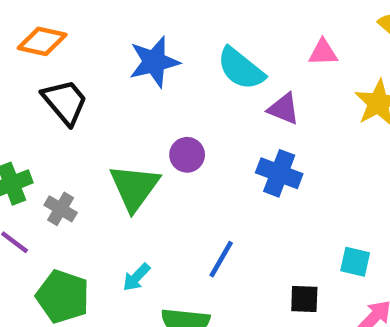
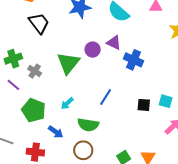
purple triangle: (284, 109) -> (114, 43), moved
black square: (304, 299) -> (144, 105), moved

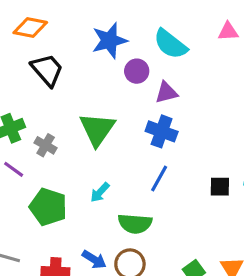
purple triangle: (114, 43) -> (166, 92), turned -35
purple circle: (93, 50) -> (137, 71), moved
blue cross: (133, 60) -> (162, 131), moved
blue arrow: (56, 132) -> (94, 259), moved

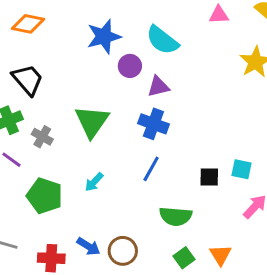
pink triangle: (228, 32) -> (219, 15), moved
black trapezoid: (47, 70) -> (28, 80), moved
green semicircle: (135, 224) -> (176, 216), moved

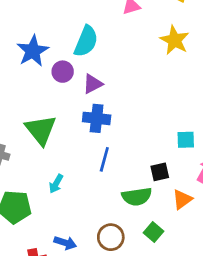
cyan semicircle: (162, 40) -> (86, 41), turned -92
black square: (209, 177) -> (160, 172), moved
brown circle: (123, 251) -> (111, 237), moved
orange triangle: (220, 255) -> (182, 199), moved, turned 40

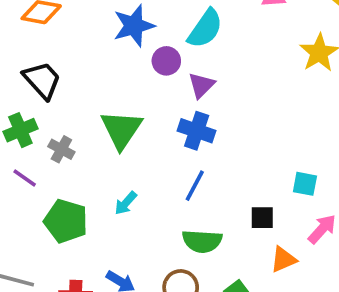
purple triangle: (93, 84) -> (201, 85), turned -30
green semicircle: (137, 197) -> (202, 241), moved

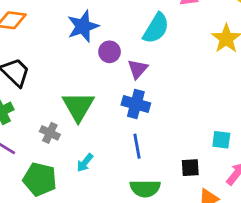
cyan semicircle: (205, 29) -> (156, 28), moved
gray cross: (61, 149) -> (50, 133), moved
blue line: (195, 186) -> (137, 146), turned -35

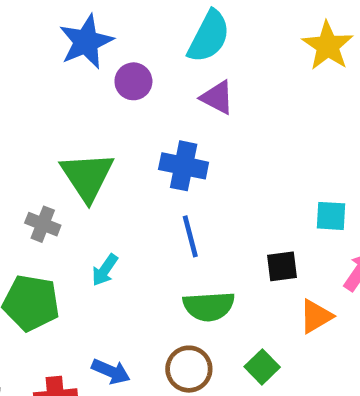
purple triangle: (138, 69) -> (217, 98), moved, turned -40

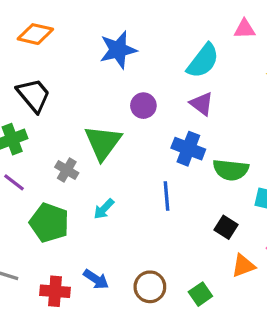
purple circle: (133, 81) -> (143, 106), moved
blue cross: (184, 166) -> (188, 149), moved
black square: (282, 266) -> (226, 227), turned 30
green semicircle: (209, 306) -> (231, 170), moved

